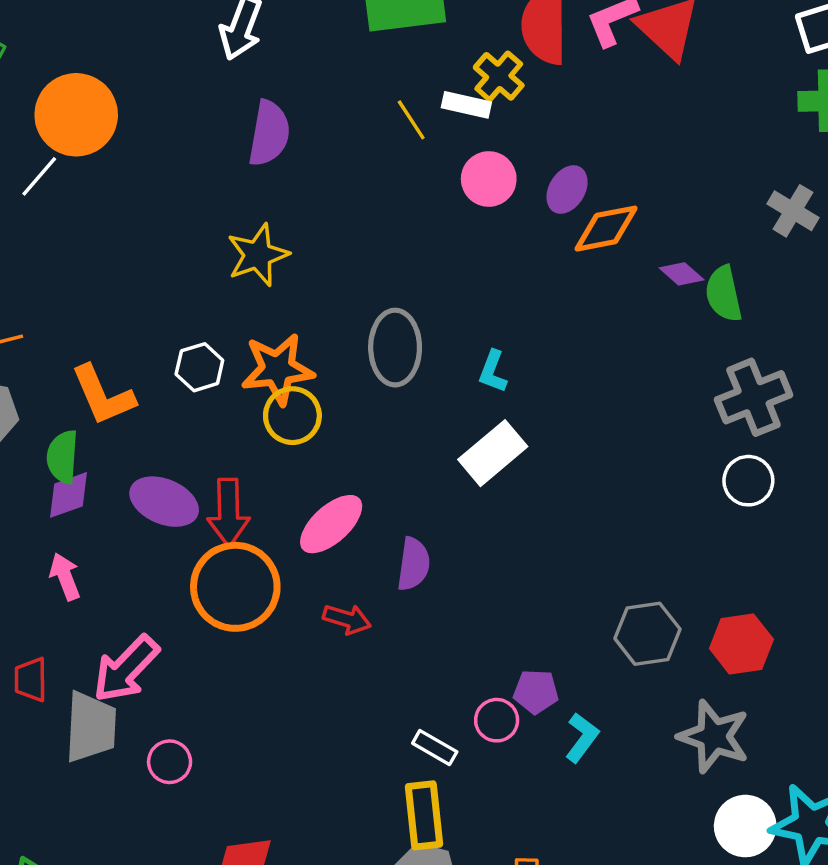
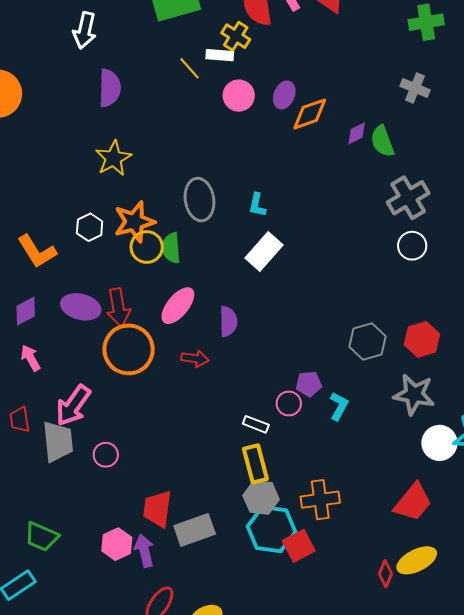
purple diamond: (682, 274) -> (357, 133), turned -60
green semicircle: (63, 457) -> (171, 248), moved

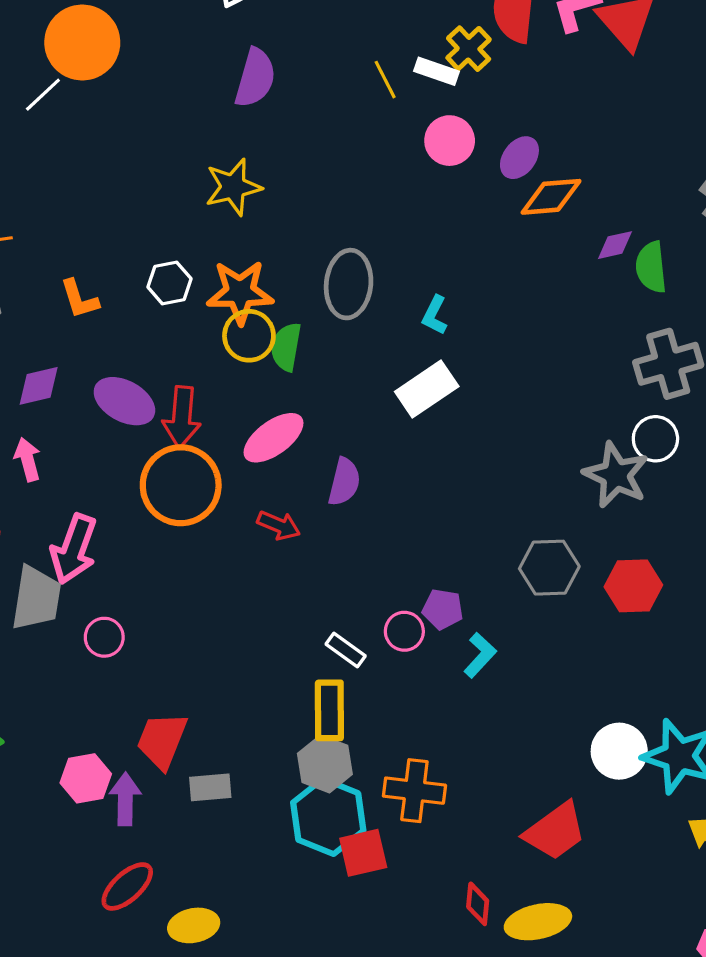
orange L-shape: (37, 251) -> (79, 299), size x0.7
gray star: (414, 394) -> (616, 475), moved
pink arrow: (73, 405) -> (74, 549), turned -30
gray rectangle: (195, 530) -> (210, 787), size x0.7
red diamond: (386, 574) -> (478, 904), moved, turned -32

